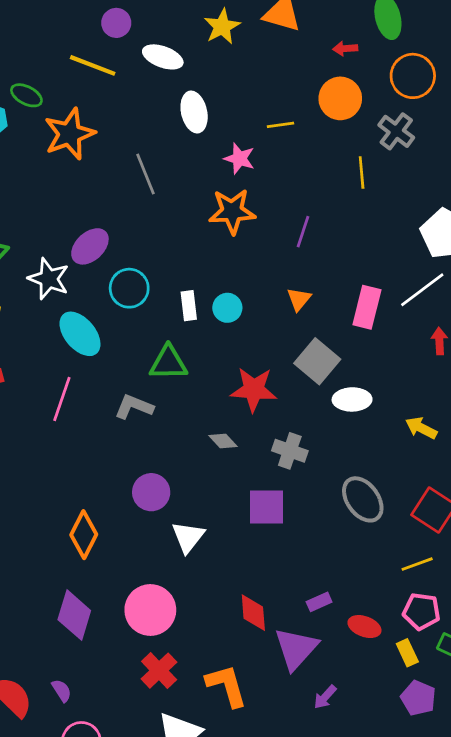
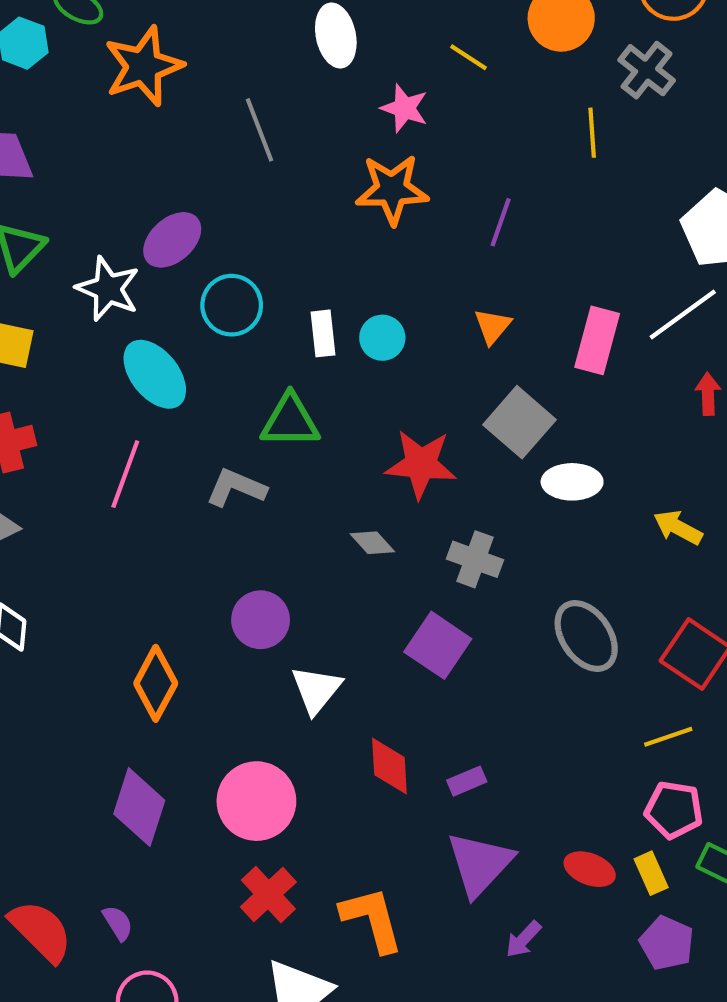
yellow line: (280, 125) -> (469, 57), turned 40
purple square: (267, 507) -> (438, 645), turned 33
purple rectangle: (319, 602) -> (467, 781), moved
red diamond: (253, 613) -> (389, 766), moved
red ellipse: (364, 627) -> (590, 869), moved

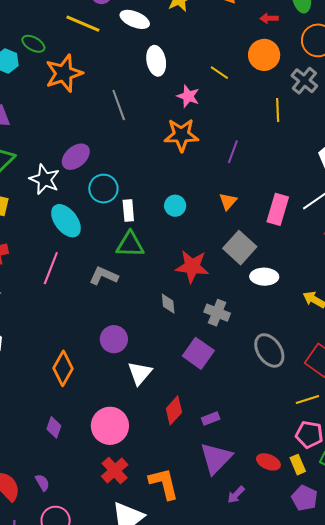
white rectangle: (323, 333) -> (128, 211), moved
gray diamond: (372, 543) -> (168, 304), turned 35
red diamond: (389, 766) -> (174, 410), turned 44
purple diamond: (139, 807) -> (54, 427), size x0.6

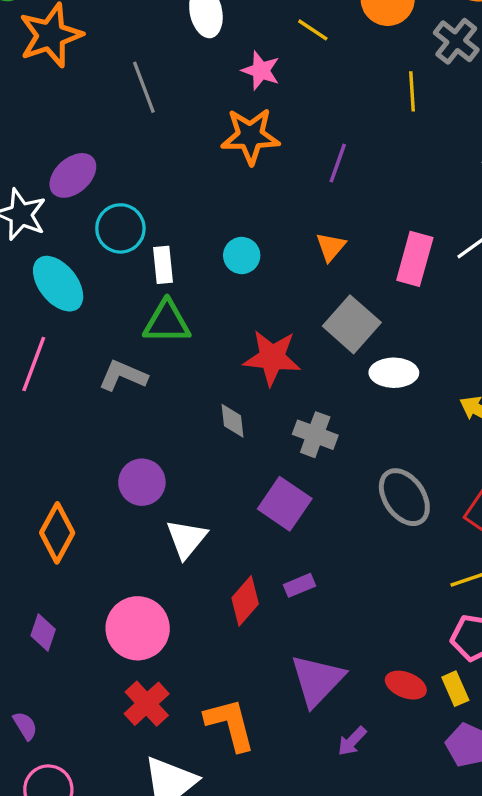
purple rectangle: (211, 419) -> (299, 585), moved

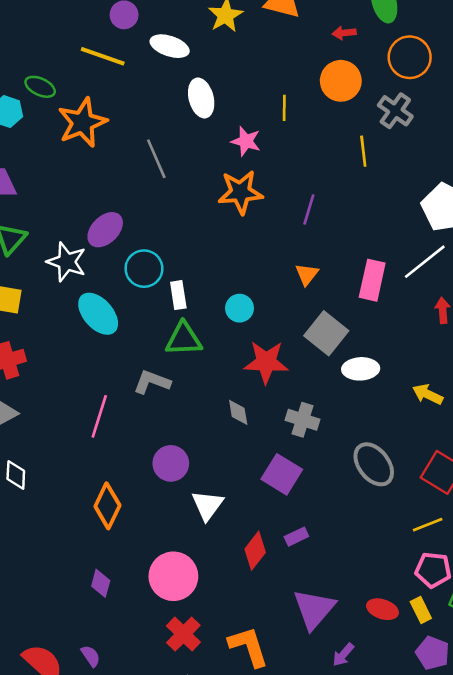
yellow line: (313, 30) -> (284, 108), turned 60
cyan circle: (242, 255) -> (240, 308), moved
pink line: (34, 364) -> (99, 416), moved

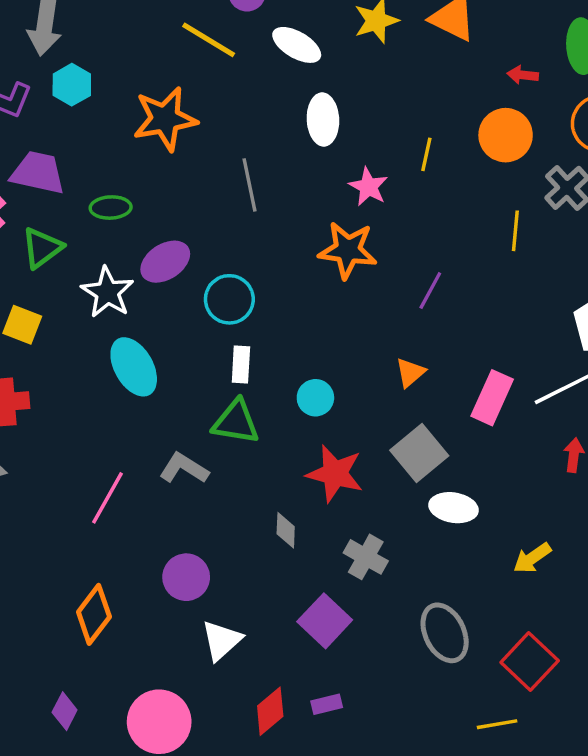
green ellipse: (40, 87) -> (111, 208), moved, turned -40
cyan circle: (144, 269) -> (229, 299), moved
yellow arrow: (428, 394) -> (532, 558), turned -72

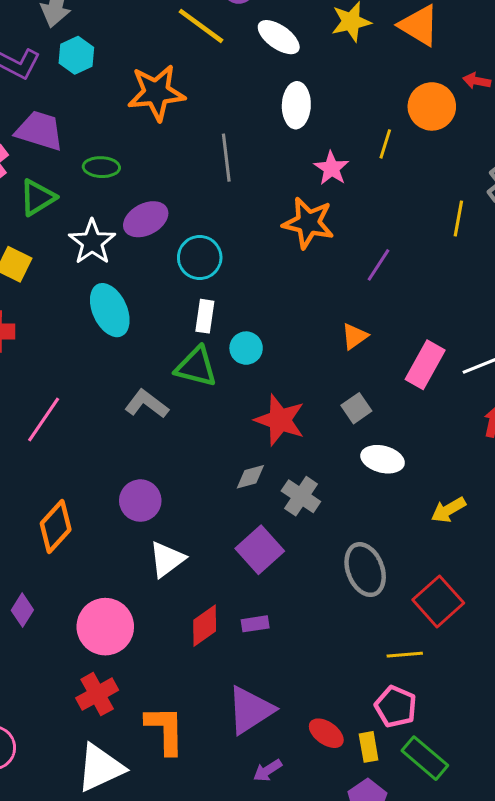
orange circle: (506, 135) -> (432, 106), moved
cyan circle: (315, 398) -> (246, 348), moved
gray square: (419, 453) -> (356, 408), size x0.6
pink line: (107, 498) -> (44, 420), moved
gray diamond: (286, 530) -> (250, 477), moved, turned 68

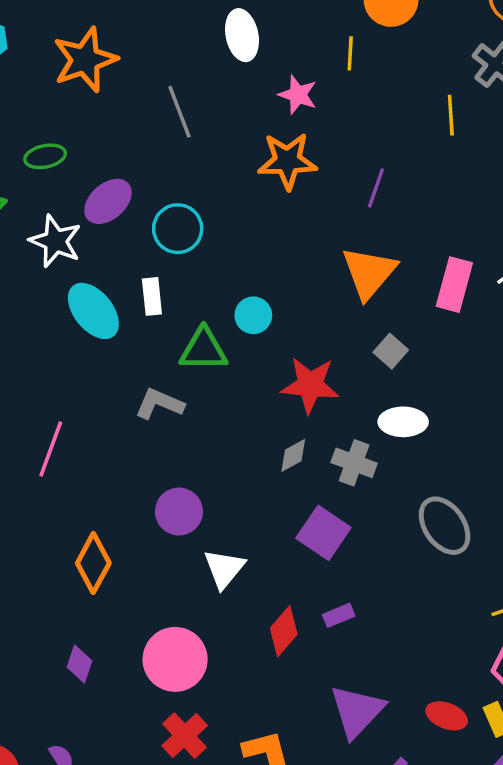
white rectangle: (205, 316) -> (152, 296), moved
orange triangle: (355, 336) -> (369, 273), size x1.8
white ellipse: (383, 459) -> (403, 422), moved

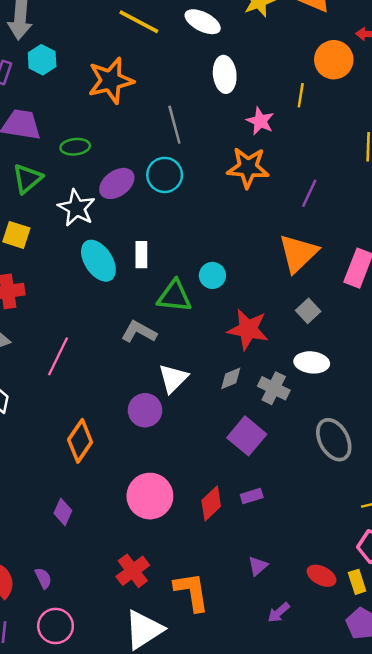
cyan circle: (178, 229) -> (165, 175), moved
white triangle: (224, 569) -> (173, 378), moved
pink circle: (175, 659) -> (150, 496), moved
purple triangle: (357, 711) -> (258, 566), size x0.5

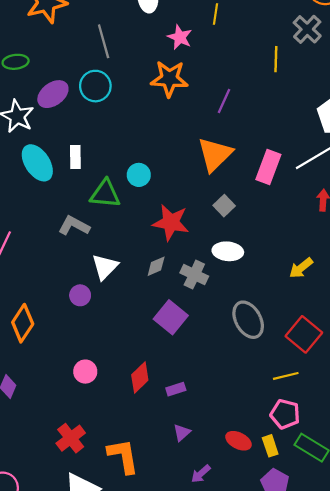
purple circle: (145, 410) -> (80, 295), size x0.7
pink circle: (150, 496) -> (85, 372), size x0.6
purple rectangle: (252, 496) -> (176, 389), moved

